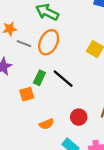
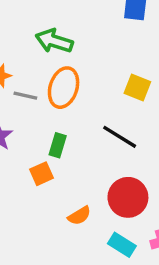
black line: (63, 79) -> (120, 137), moved
red circle: (79, 117) -> (128, 197), size x1.5

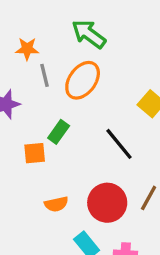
gray line: (25, 96) -> (45, 75), turned 45

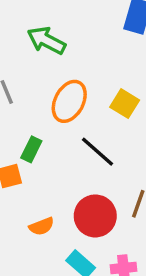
orange ellipse: (83, 80) -> (69, 101), moved

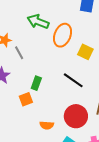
orange ellipse: (69, 101) -> (63, 35), moved
orange semicircle: (42, 226) -> (47, 125), turned 32

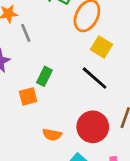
yellow square: (85, 52) -> (102, 47), moved

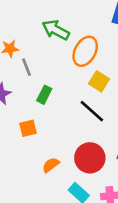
green rectangle: (44, 76) -> (44, 95), moved
orange semicircle: (52, 135) -> (51, 165), turned 132

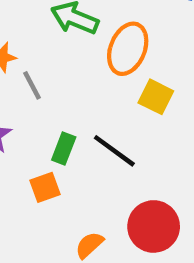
green rectangle: (44, 95) -> (64, 148), moved
black line: (92, 111) -> (114, 151), moved

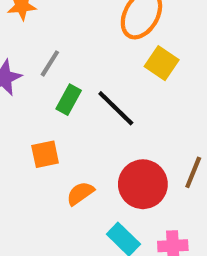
gray line: (32, 85) -> (50, 63), moved, turned 52
orange square: (45, 187) -> (45, 154), moved

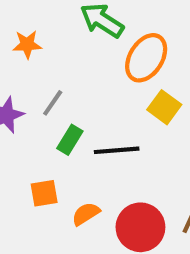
black line: (116, 108) -> (117, 150), turned -51
orange semicircle: (80, 193) -> (86, 214), moved

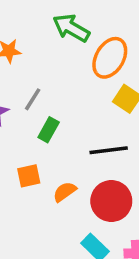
black line: (117, 150) -> (109, 150), moved

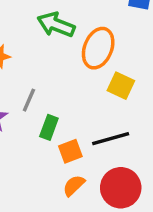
orange square: (29, 176) -> (70, 151), moved

